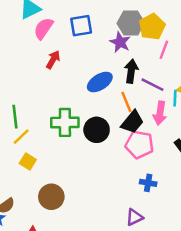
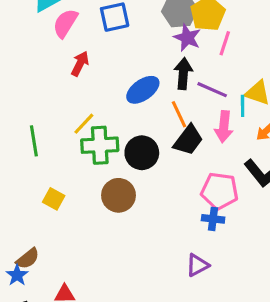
purple star: (120, 42) -> (187, 38), moved
yellow line: (21, 137) -> (84, 124), moved
pink pentagon: (139, 144) -> (220, 191), moved
brown circle: (51, 197) -> (118, 195), moved

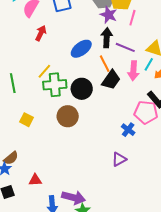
cyan line: (243, 106) -> (149, 64), moved, turned 32
pink pentagon: (220, 191) -> (146, 112), moved
blue cross: (213, 219) -> (128, 130), turned 32

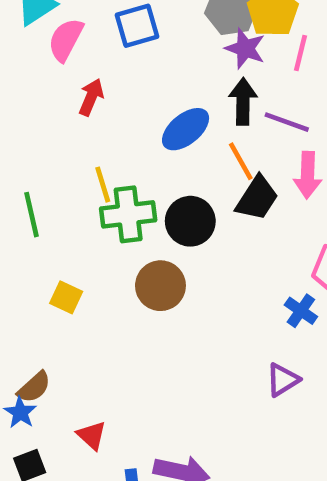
yellow line: (44, 71) -> (103, 185), turned -56
red triangle: (35, 180) -> (92, 435), turned 48

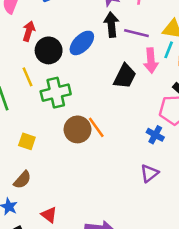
orange line: (241, 161) -> (96, 127), moved
yellow line: (103, 185) -> (27, 77), moved
black circle: (190, 221) -> (49, 50), moved
brown semicircle: (34, 387) -> (22, 180), moved

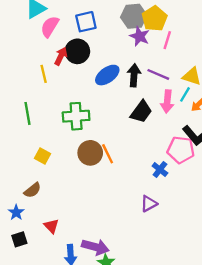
black arrow: (111, 25) -> (134, 75), moved
black circle: (49, 50) -> (77, 51), moved
yellow line: (27, 77) -> (44, 74), moved

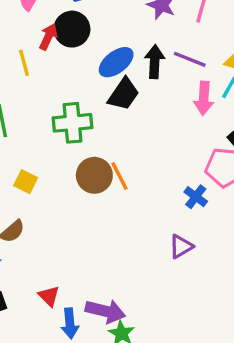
black trapezoid: (141, 112) -> (124, 94), moved
red triangle: (51, 226) -> (49, 296), moved

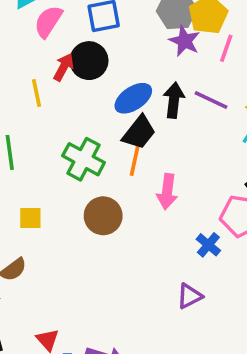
pink arrow: (204, 98) -> (167, 192), moved
green cross: (72, 123) -> (84, 159), turned 30
orange line: (119, 176) -> (135, 160), moved, turned 36
yellow square: (26, 182) -> (30, 218), turned -30

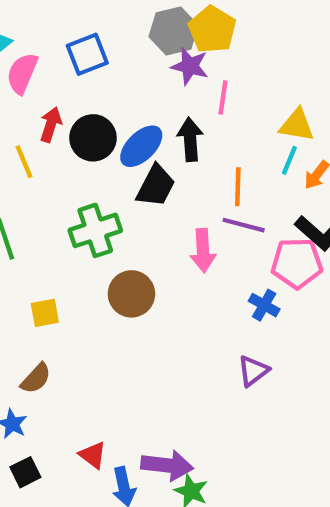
pink line: (226, 48) -> (223, 98), moved
black circle: (89, 61) -> (93, 138), moved
purple line: (211, 100) -> (244, 225), moved
green cross: (84, 159) -> (95, 230), turned -36
orange line: (135, 160) -> (238, 187), moved

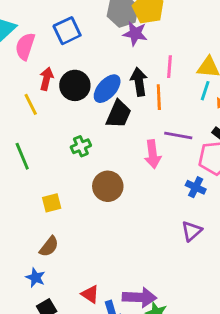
pink line: (223, 98) -> (169, 67), moved
orange line: (238, 187) -> (159, 97), moved
green cross: (95, 230) -> (81, 146), size x0.6

